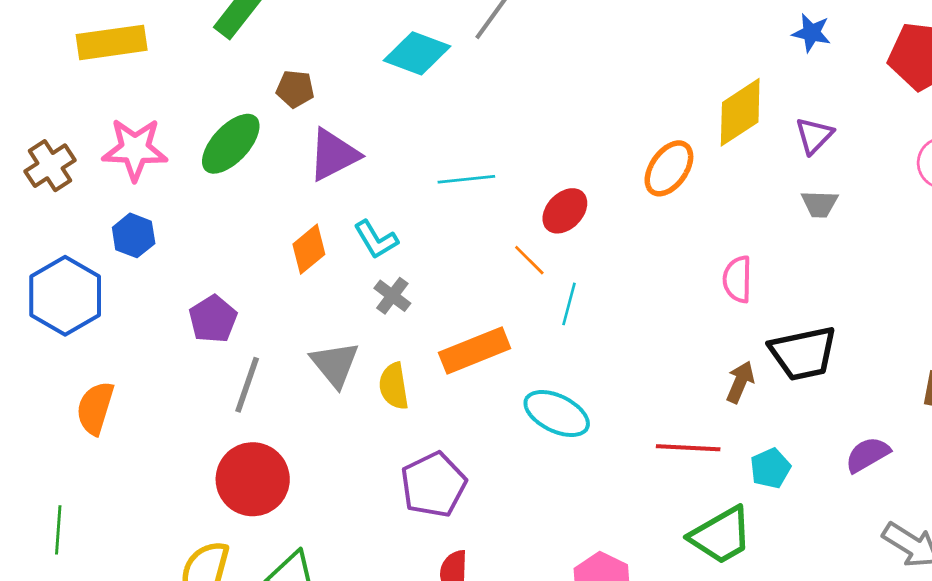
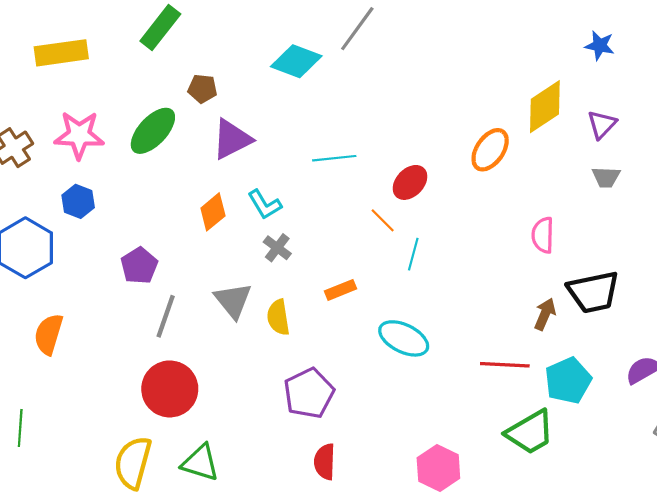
orange rectangle: (475, 351) -> (340, 290), size x0.6
cyan pentagon: (770, 468) -> (568, 381), size x1.5

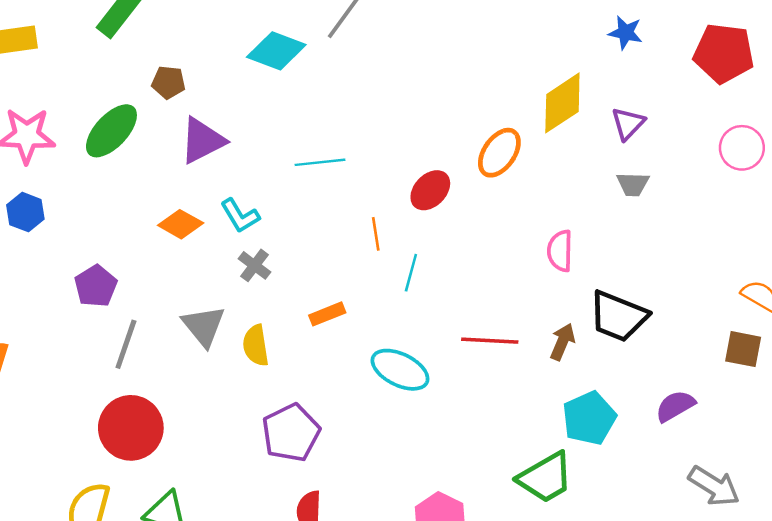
red ellipse: (410, 182) -> (430, 190), moved
orange diamond: (213, 212) -> (181, 224), turned 69
orange line: (383, 220) -> (376, 234), turned 36
black trapezoid: (593, 292) -> (618, 316), turned 34
red line: (505, 365) -> (490, 341), moved

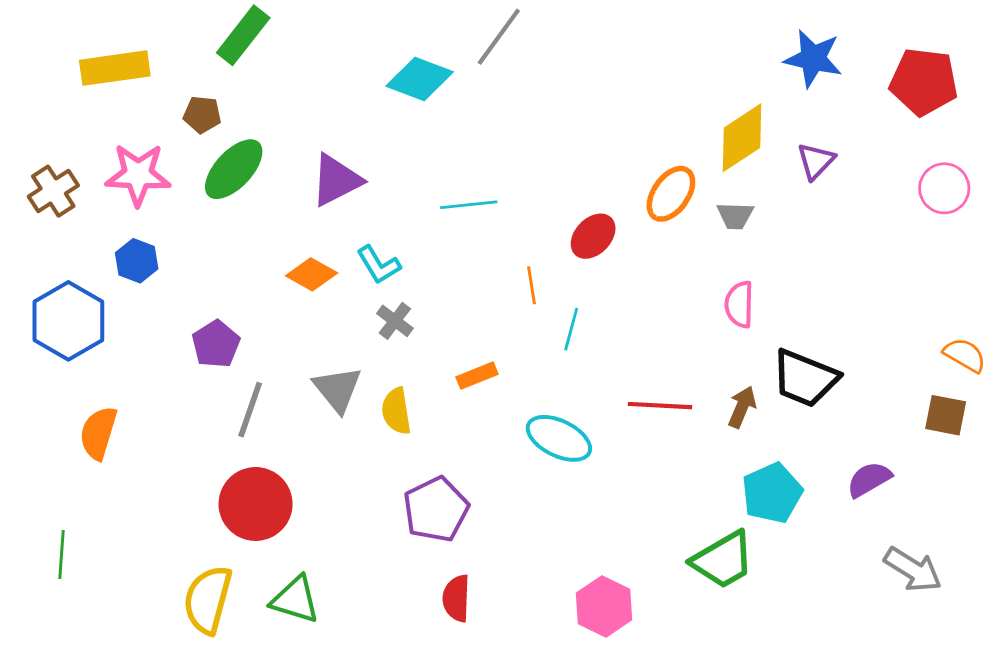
blue star: (625, 33) -> (813, 59), size x1.5
brown pentagon: (168, 82) -> (202, 115), moved
gray trapezoid: (633, 184) -> (735, 216), moved

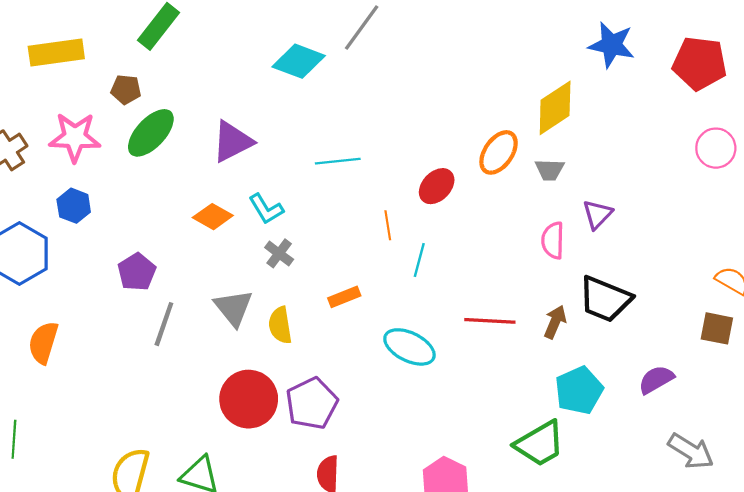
purple triangle: (816, 161) -> (597, 214), moved
red circle: (256, 504) -> (249, 399), moved

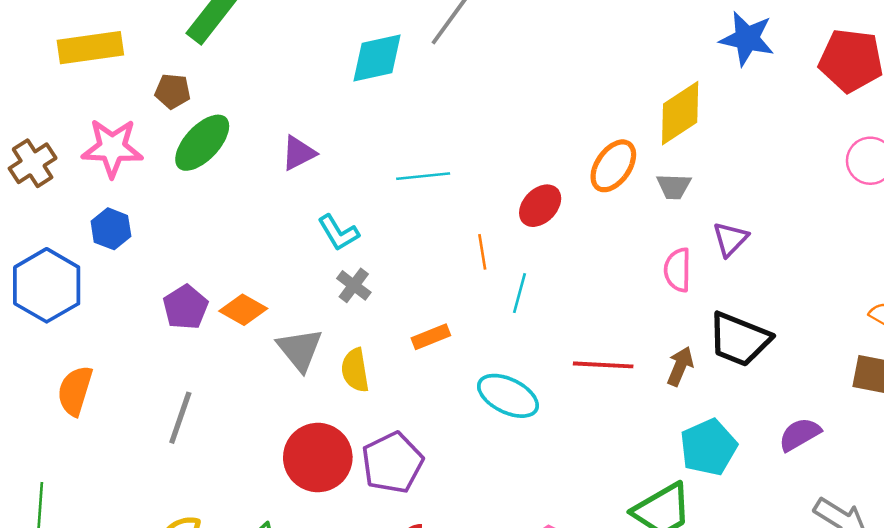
cyan diamond: (299, 61) -> (377, 58), turned -33
purple triangle: (232, 142) -> (299, 153), size x0.7
orange diamond: (213, 217) -> (243, 310), moved
gray line: (164, 324) -> (180, 418), moved

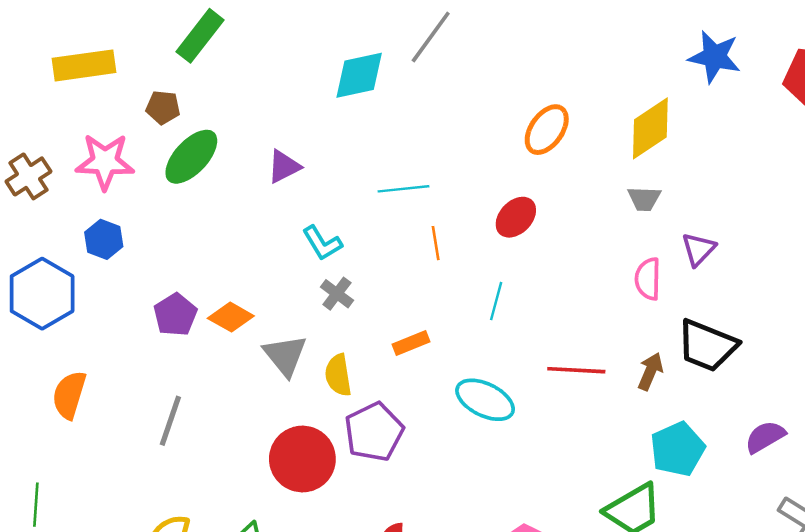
orange ellipse: (613, 166) -> (547, 130), moved
orange line: (482, 252) -> (436, 243), moved
purple pentagon: (392, 463) -> (374, 432), moved

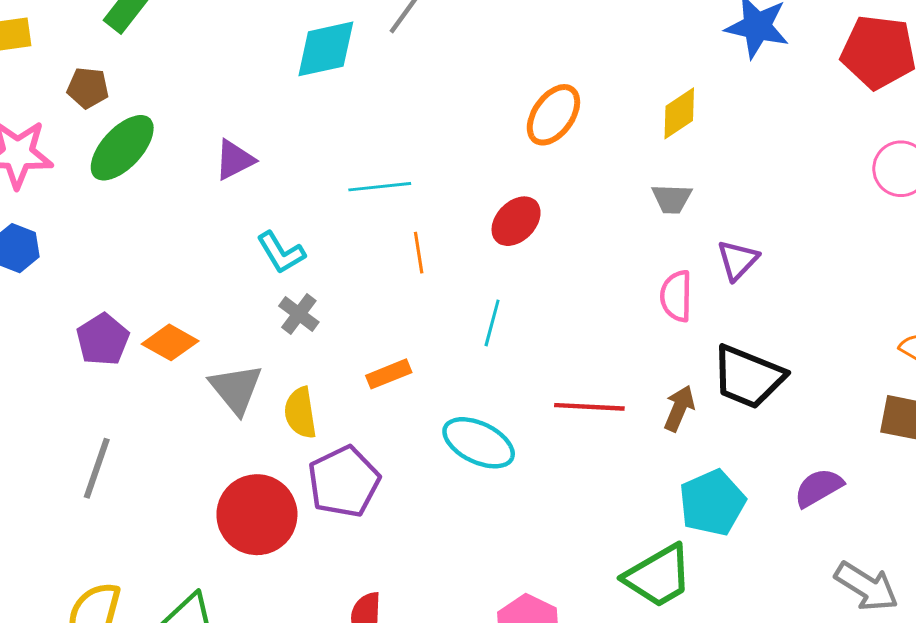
yellow diamond: (650, 128) -> (679, 113), size x0.7

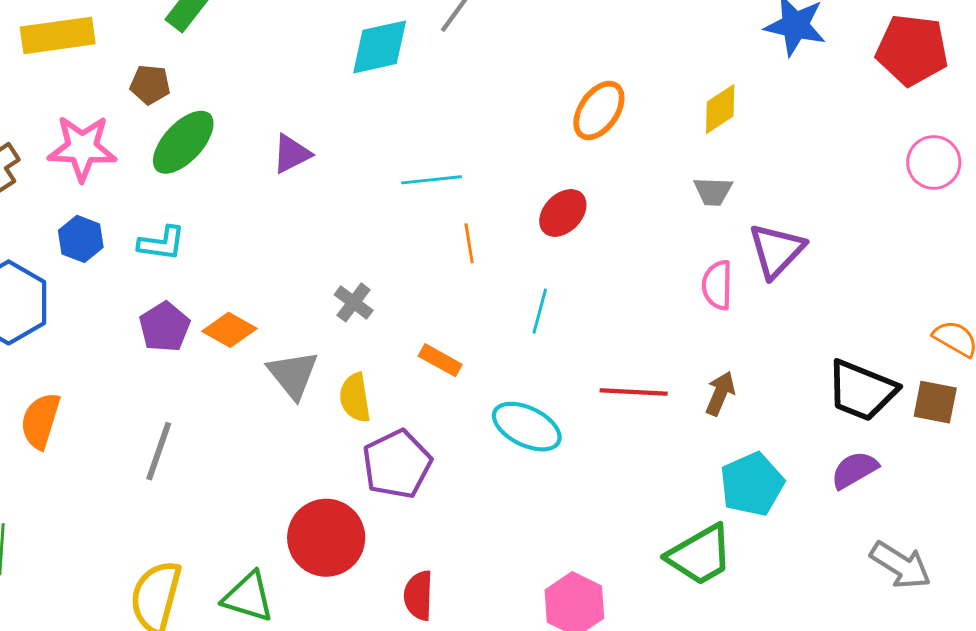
cyan L-shape: (281, 253) -> (162, 243), moved, turned -51
purple triangle: (738, 260) -> (776, 250), size x1.4
orange rectangle: (389, 374) -> (440, 360), turned 51
black trapezoid: (748, 377) -> (862, 390), moved
red circle: (257, 515) -> (326, 538), moved

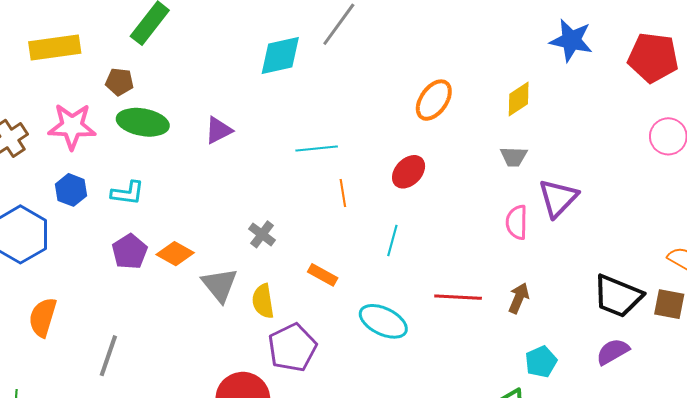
green ellipse: (183, 142) -> (143, 122), turned 57
gray line: (159, 451) -> (108, 356), moved
cyan pentagon: (752, 484) -> (541, 362), size x0.7

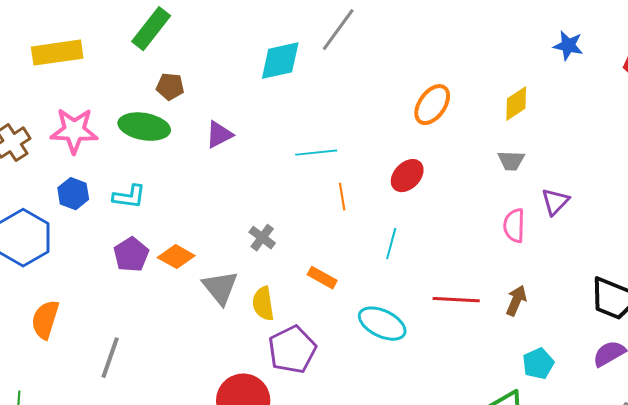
blue star: (571, 40) -> (568, 46), size x0.7
brown pentagon: (120, 82) -> (170, 87), moved
purple triangle: (558, 198) -> (555, 202), size x0.7

